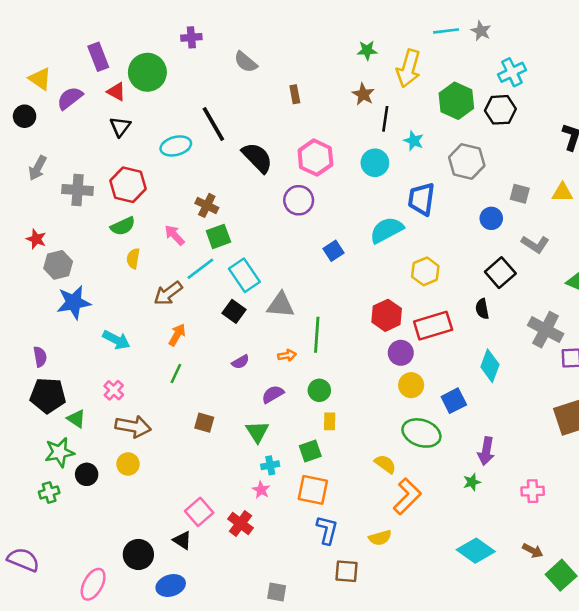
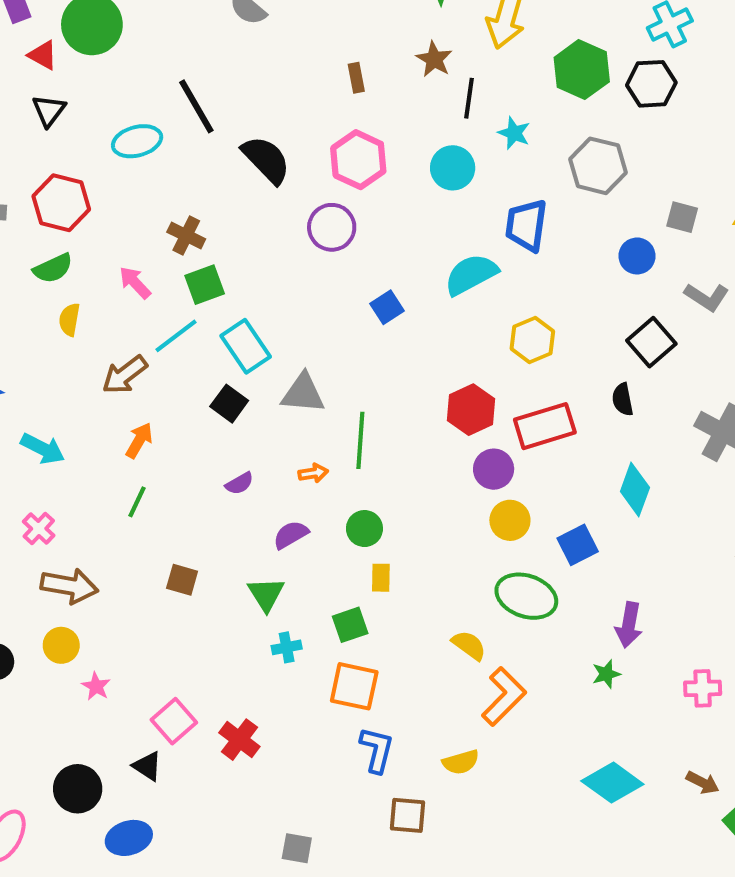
brown rectangle: (295, 94) -> (356, 78), moved
pink star: (261, 490) -> (96, 686), moved

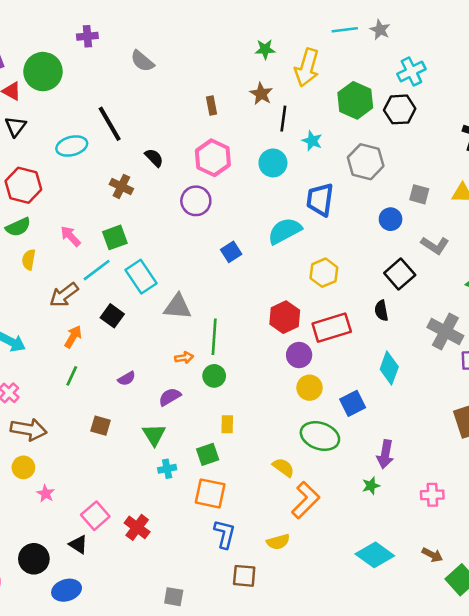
black semicircle: (266, 160) -> (154, 158), size x0.6
brown cross: (186, 235) -> (121, 186), moved
black square: (229, 404) -> (112, 316), moved
purple semicircle: (239, 483) -> (127, 379), moved
green circle: (364, 529) -> (214, 376), moved

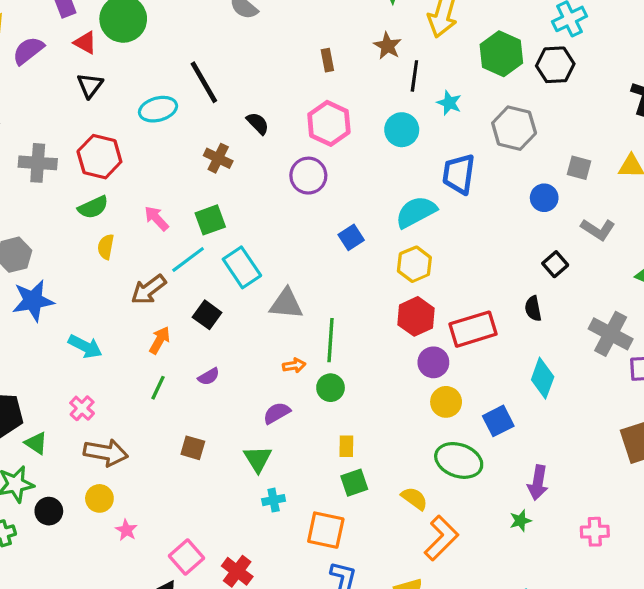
yellow hexagon: (324, 273) -> (414, 264), moved
black square: (400, 274) -> (555, 264), size x0.7
purple semicircle: (127, 379) -> (209, 377), moved
green square: (208, 454) -> (354, 483), moved

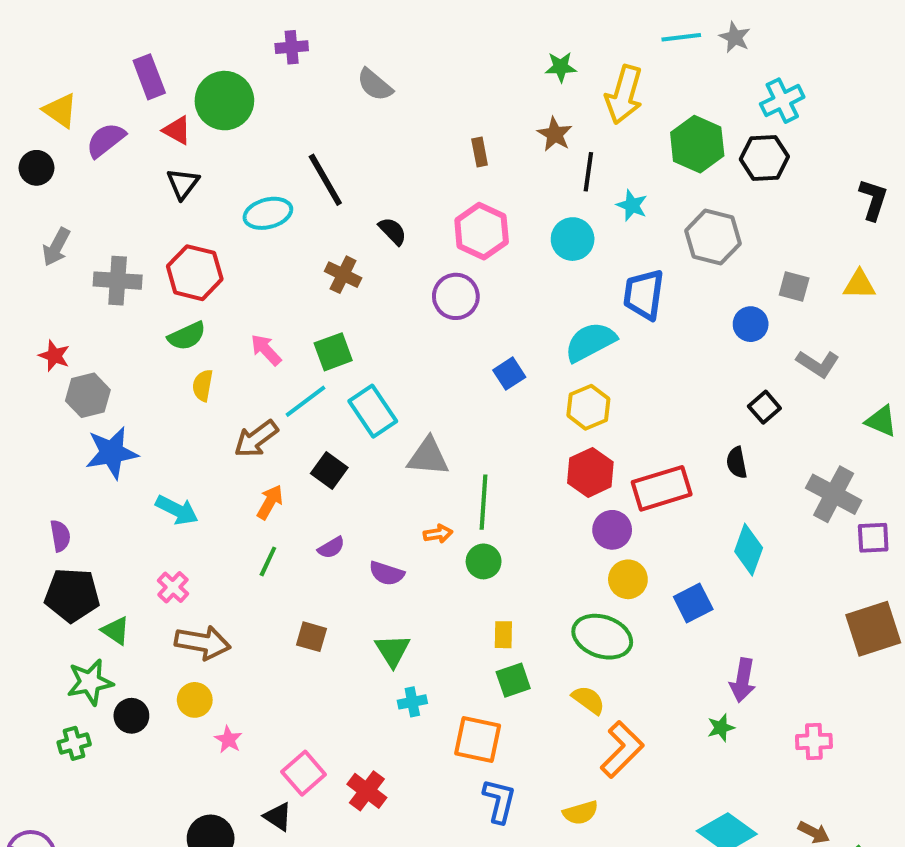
purple semicircle: (277, 413) -> (387, 573), moved, turned -132
green ellipse: (459, 460) -> (602, 637), moved

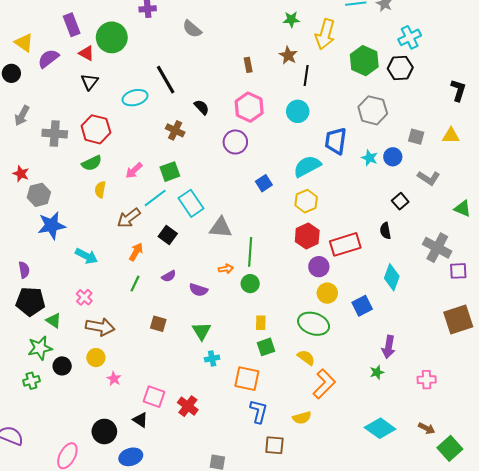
cyan star: (632, 205) -> (370, 158), moved
pink arrow: (266, 350) -> (134, 171), turned -90
pink square: (304, 773) -> (154, 397), turned -30

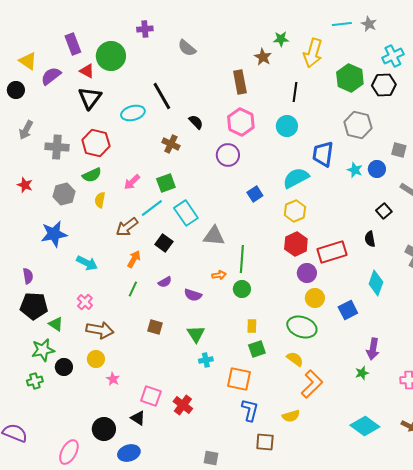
brown star: (288, 55) -> (263, 57), moved
brown rectangle: (248, 65) -> (240, 82), size x1.6
black triangle: (90, 82) -> (90, 98), size x1.4
gray hexagon: (39, 195) -> (64, 194), moved

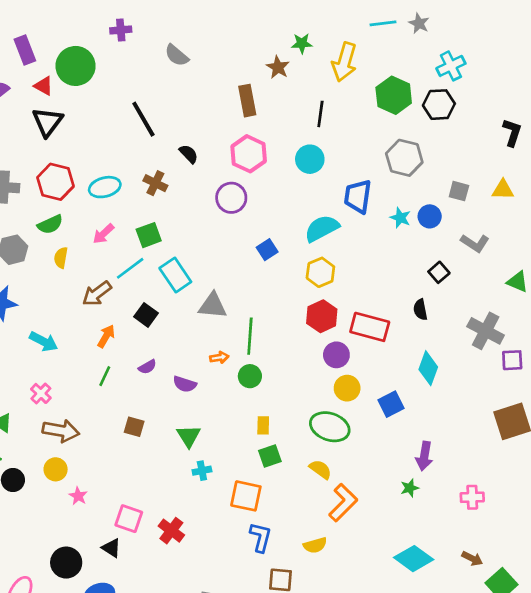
cyan ellipse: (133, 113) -> (105, 187), moved
red rectangle: (332, 252) -> (370, 327), turned 32

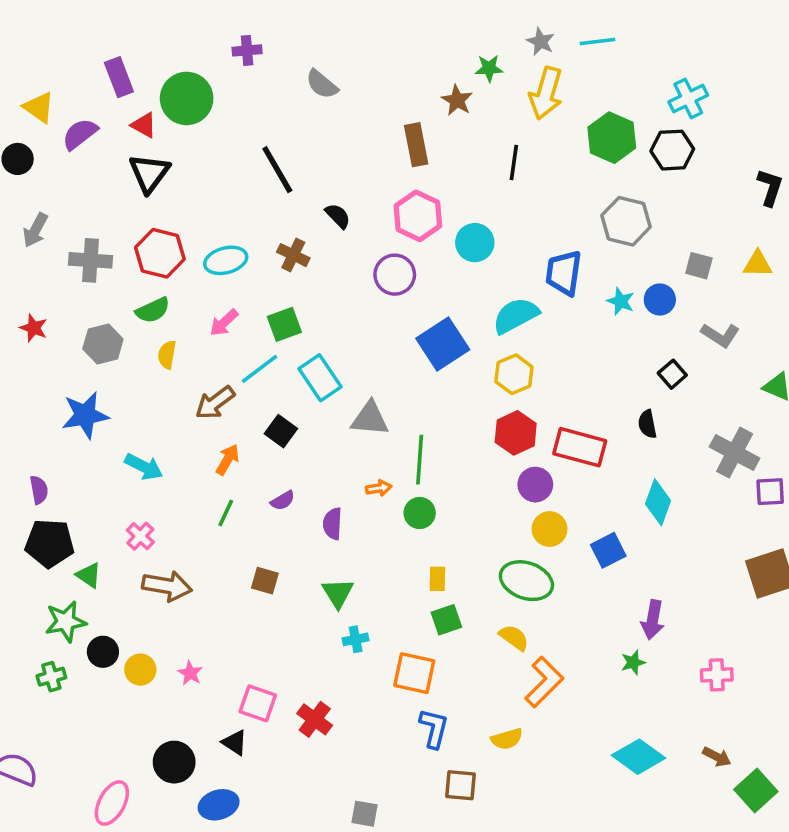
gray star: (419, 23) -> (541, 42), moved
cyan circle: (310, 159) -> (475, 243), moved
blue square: (267, 250) -> (443, 344), size x1.8
purple semicircle: (185, 384) -> (332, 524), turned 75
yellow circle: (56, 469) -> (140, 670), moved

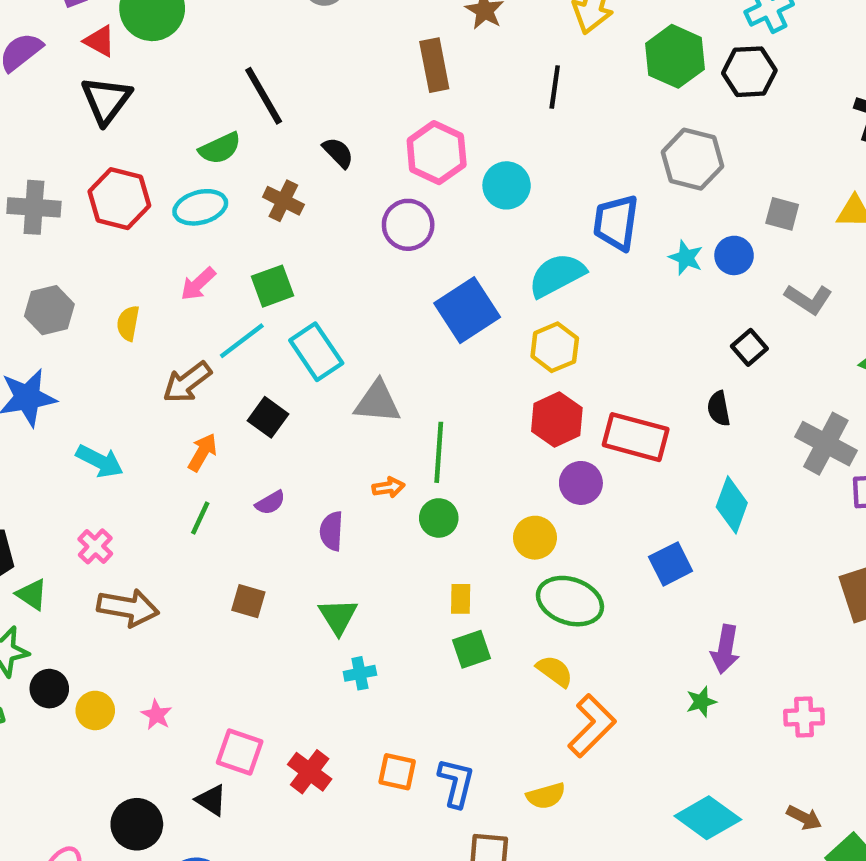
green semicircle: (153, 310) -> (220, 148), moved
yellow circle: (550, 529) -> (535, 538), moved
orange square: (414, 673) -> (397, 772), moved, size x0.7

